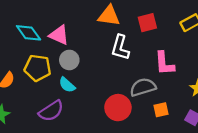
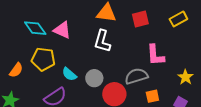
white L-shape: (120, 48) -> (102, 41), moved
gray circle: (69, 60) -> (94, 78), moved

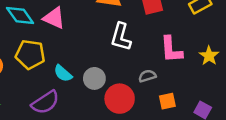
white L-shape: (102, 41) -> (121, 37), moved
gray semicircle: (136, 76) -> (147, 76), size x0.6
yellow star: (185, 77) -> (209, 56), moved

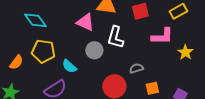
pink triangle: (54, 18) -> (85, 22), moved
pink L-shape: (171, 49) -> (162, 36), moved, turned -85
gray circle: (94, 78) -> (94, 50), moved

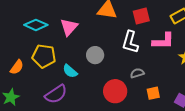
cyan diamond: (35, 20) -> (36, 25), turned -30
pink triangle: (85, 22) -> (69, 27), moved, turned 48
white L-shape: (115, 37) -> (130, 42), moved

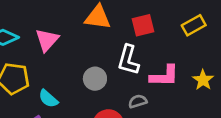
pink L-shape: (163, 41) -> (164, 76), moved
gray circle: (95, 55) -> (95, 79), moved

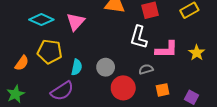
gray circle: (95, 79) -> (106, 67), moved
cyan semicircle: (48, 99) -> (77, 67), turned -119

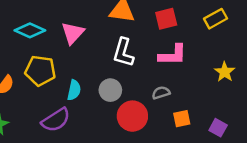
white L-shape: (139, 37) -> (123, 52), moved
pink L-shape: (167, 50) -> (173, 55), moved

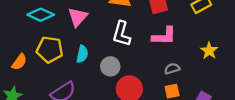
cyan semicircle: (74, 90) -> (82, 54), moved
gray semicircle: (161, 93) -> (172, 69), moved

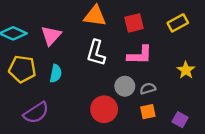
gray circle: (110, 66) -> (125, 86), moved

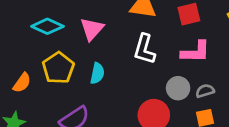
yellow pentagon: (22, 69) -> (58, 68), turned 30

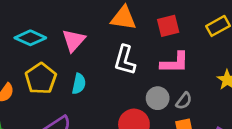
gray semicircle: (205, 91) -> (184, 101), turned 144

